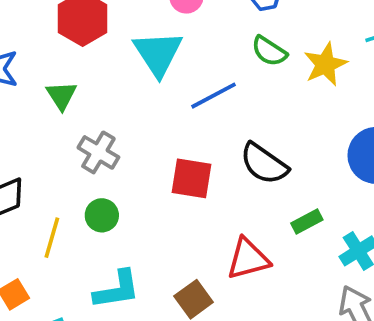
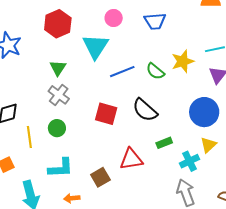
green semicircle: (269, 51) -> (155, 71), moved
green triangle: (61, 95) -> (58, 68), moved
yellow line: (52, 238) -> (29, 137), turned -30

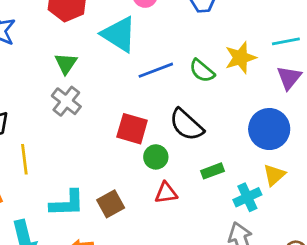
cyan triangle: (95, 46) -> (119, 34), turned -32
green circle: (57, 128) -> (156, 157), moved
red triangle: (131, 159) -> (166, 193), size x0.7
brown square: (100, 177) -> (111, 204), moved

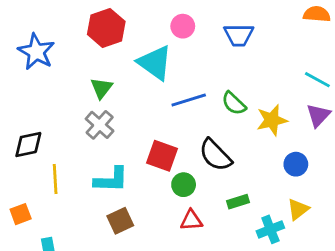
cyan line: (286, 41) -> (317, 80), turned 36
yellow star: (241, 58) -> (272, 120), moved
blue circle: (269, 129) -> (296, 164), size x0.6
cyan L-shape: (67, 203) -> (111, 180), moved
brown square: (111, 204) -> (120, 221), moved

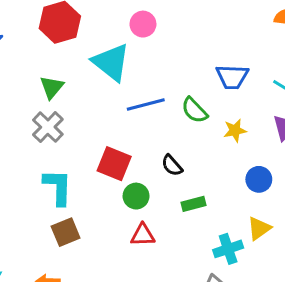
blue trapezoid: (239, 35) -> (232, 77), moved
yellow star: (272, 120) -> (235, 130), size x0.7
black semicircle: (215, 155) -> (172, 165), size x0.6
cyan L-shape: (111, 180) -> (58, 187), turned -93
green rectangle: (238, 202) -> (194, 204), moved

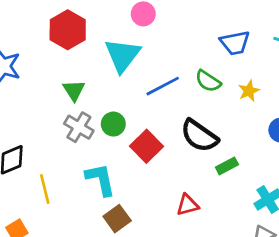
cyan triangle: (111, 62) -> (122, 55), turned 42
red square: (114, 164) -> (147, 146), turned 36
black semicircle: (172, 165) -> (199, 136), size x1.8
green circle: (136, 196) -> (113, 124), moved

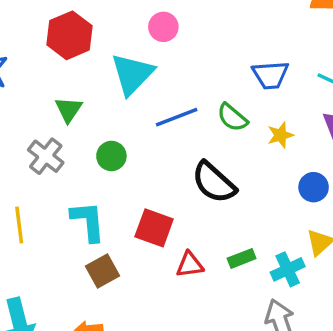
gray cross: (79, 127) -> (46, 156), moved
red square: (147, 146) -> (154, 228), moved, turned -32
green rectangle: (227, 166) -> (242, 258), moved

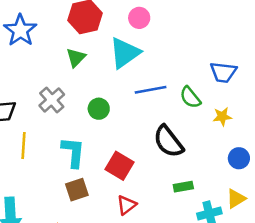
pink circle: (163, 27) -> (139, 18), moved
green triangle: (68, 109) -> (76, 58), moved
green rectangle: (242, 258) -> (183, 187), moved
red triangle: (190, 265) -> (127, 205), moved, turned -40

